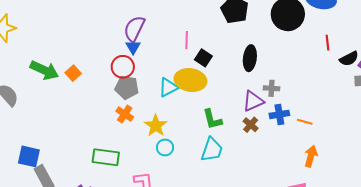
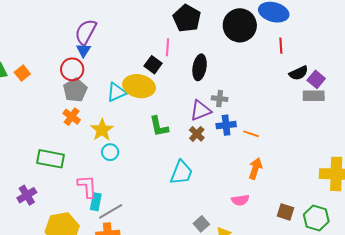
pink line: (187, 40) -> (168, 47), moved
red line: (327, 43) -> (281, 46), moved
gray pentagon: (127, 87) -> (75, 90), turned 30
cyan trapezoid: (212, 150) -> (181, 173), moved

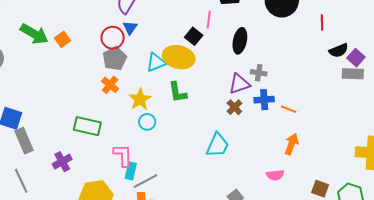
blue triangle: (83, 50) -> (130, 28), moved
green L-shape: (159, 126) -> (178, 92), moved

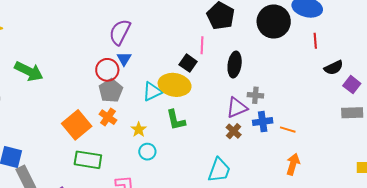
orange square: (63, 39) -> (77, 125), moved, size x1.8
purple square: (356, 58) -> (352, 85), moved
gray rectangle: (353, 74) -> (352, 113), moved
yellow star: (140, 99) -> (139, 130), size x0.7

